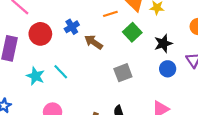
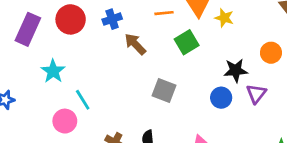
black star: (163, 43) -> (236, 70), moved
cyan line: (61, 72) -> (83, 100), moved
gray square: (123, 73) -> (164, 91), turned 30

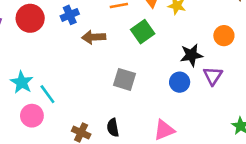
brown arrow: (135, 44) -> (94, 37), turned -45
cyan star: (53, 71) -> (22, 82), moved

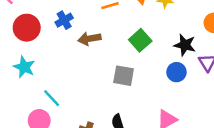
green square: (143, 32) -> (140, 40), moved
black star: (191, 55) -> (185, 45), turned 30
cyan star: (22, 82) -> (24, 67), moved

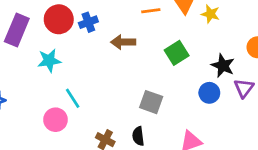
blue cross: (64, 20) -> (88, 22), moved
cyan star: (24, 67) -> (49, 61), turned 30
gray square: (124, 76) -> (151, 102), moved

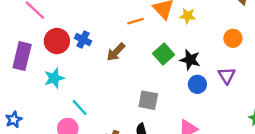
blue cross: (88, 22) -> (83, 40), turned -35
brown arrow: (123, 42) -> (116, 52), turned -36
black star: (223, 66) -> (190, 60), moved

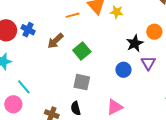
green square: (164, 54) -> (82, 51), moved
black star: (190, 60) -> (135, 43), moved, turned 30

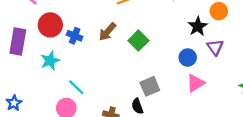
blue cross: (28, 30) -> (75, 36), moved
gray square: (82, 82) -> (150, 86), moved, turned -30
pink triangle: (115, 107) -> (195, 83), moved

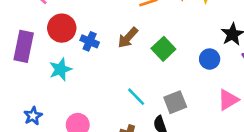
blue circle: (188, 57) -> (210, 59), moved
cyan line: (76, 87) -> (136, 97), moved
blue star: (14, 103) -> (33, 116), moved

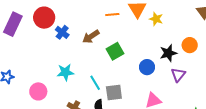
cyan star: (60, 69) -> (65, 72), moved
cyan line: (136, 97) -> (95, 83), moved

